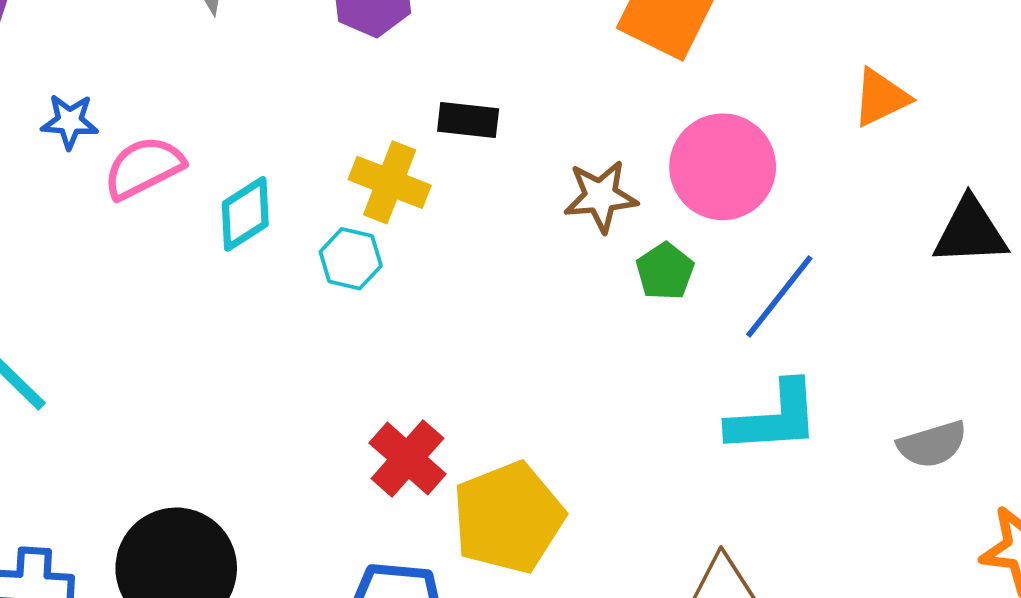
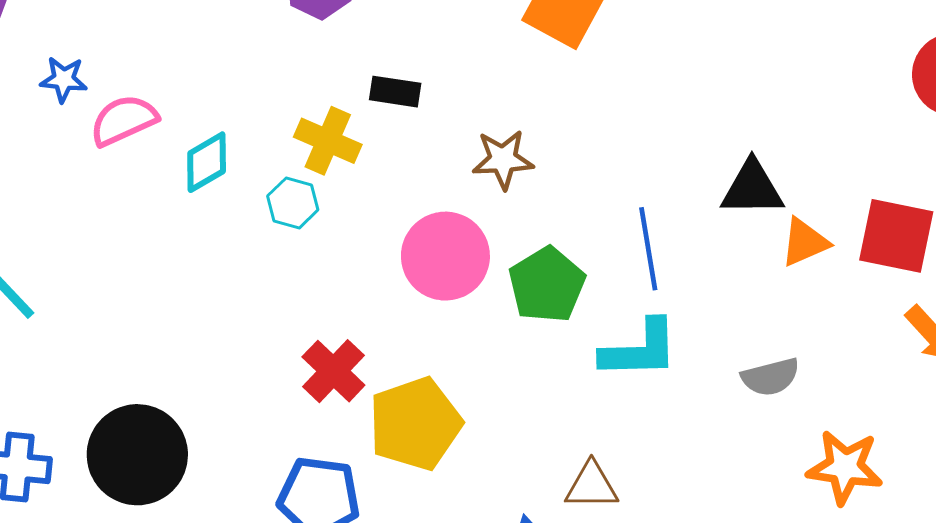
orange triangle: (881, 98) -> (805, 242), moved
pink circle: (723, 167) -> (445, 256), moved
black triangle: (970, 232) -> (752, 188), moved
green pentagon: (665, 271) -> (547, 285), moved, size x1.6
blue line: (779, 296) -> (648, 249), turned -50

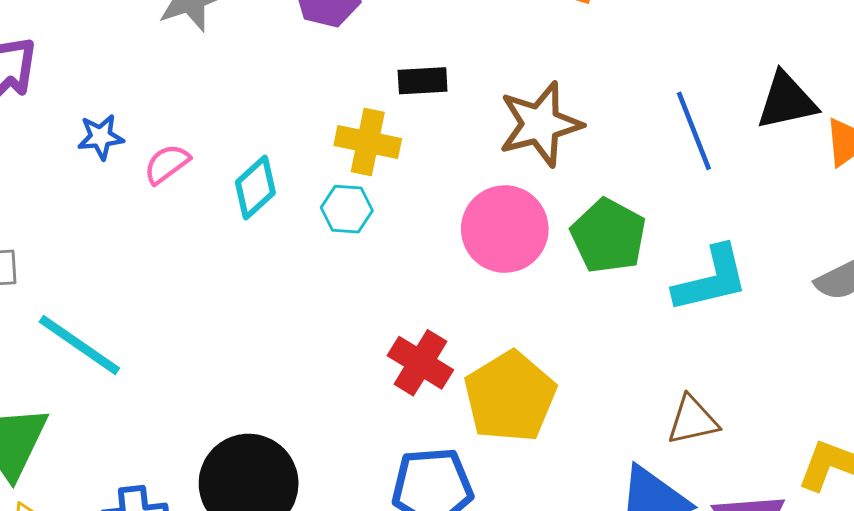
pink semicircle: (124, 120) -> (167, 164), size x0.7
brown star: (503, 159) -> (540, 124), size x1.4
blue line: (648, 249) -> (694, 131), moved

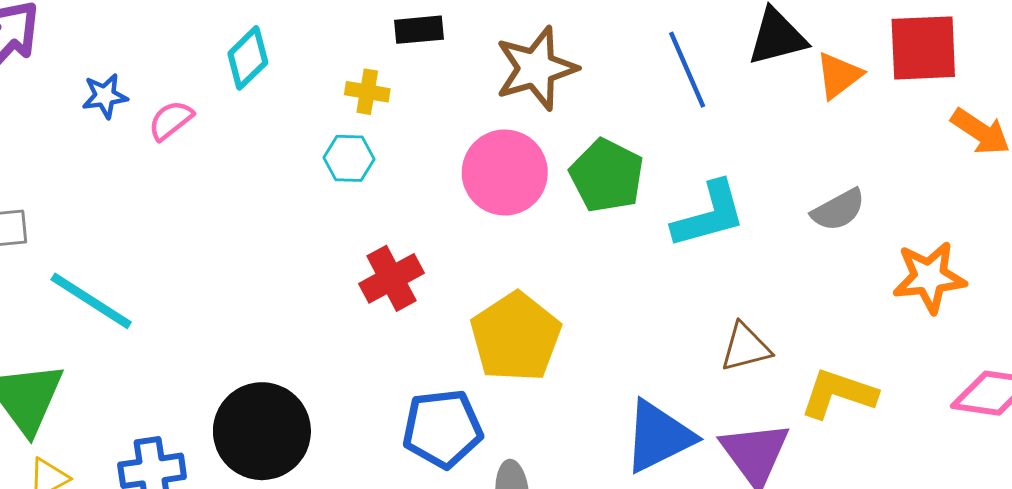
yellow cross: (368, 142) -> (367, 92), size x0.7
cyan diamond: (255, 187) -> (248, 58), moved
red cross: (420, 363) -> (391, 278), moved, turned 32
brown triangle: (693, 420) -> (746, 347), moved

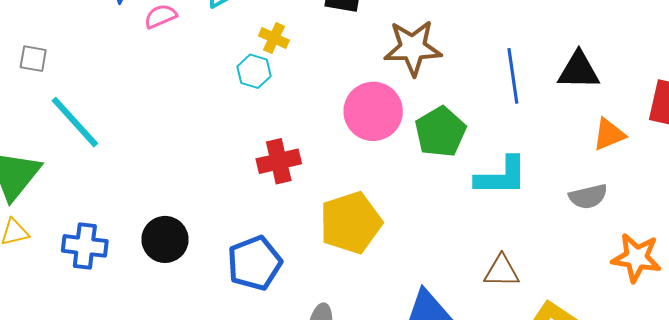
orange triangle: (839, 75) -> (609, 134), moved
yellow cross: (367, 92) -> (274, 38), moved
cyan hexagon: (349, 158) -> (254, 71), moved
blue pentagon: (442, 429) -> (254, 263), moved, turned -30
black circle: (262, 431) -> (165, 239), size x0.7

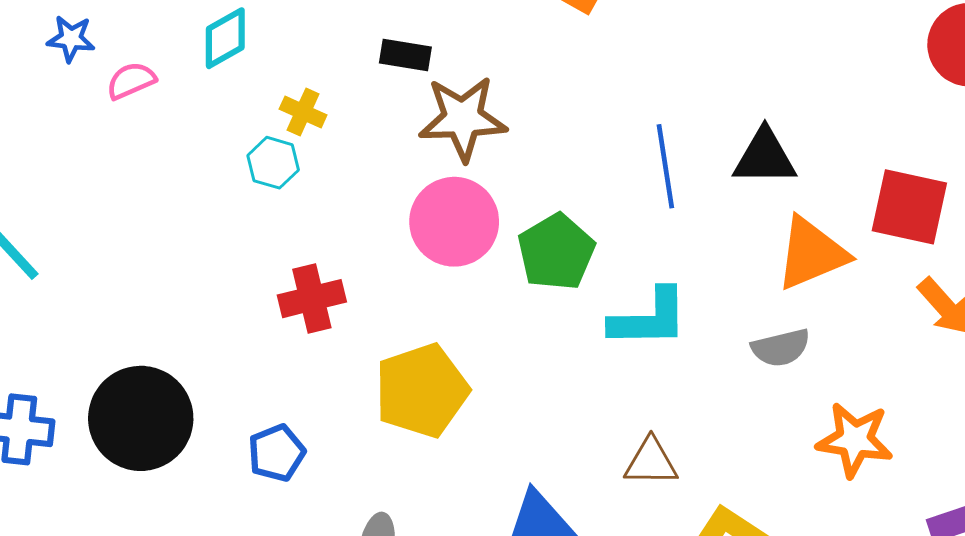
brown star: (413, 48) -> (463, 118), moved
orange triangle: (609, 134) -> (812, 253), size x1.5
black circle: (165, 239) -> (141, 418), size x1.5
blue pentagon: (254, 263) -> (277, 453), size x0.7

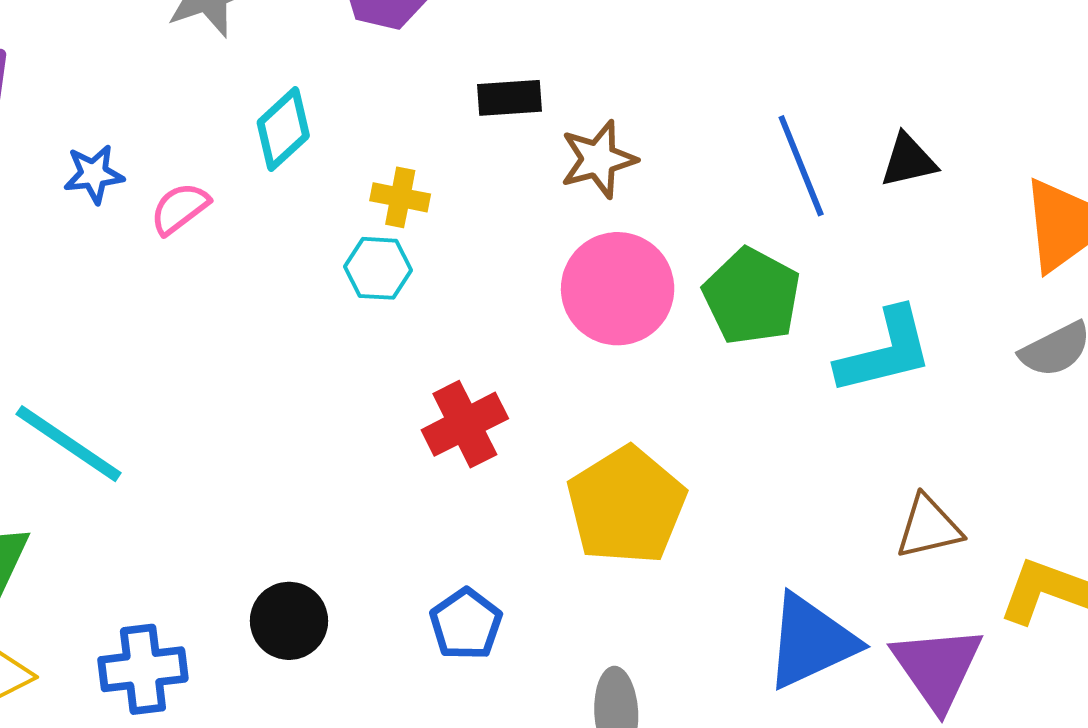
brown star: (463, 118) -> (598, 159), size x0.7
black triangle: (765, 157) -> (908, 161), moved, size x0.7
blue line: (665, 166) -> (801, 166), moved
black circle: (141, 418) -> (289, 621), size x0.6

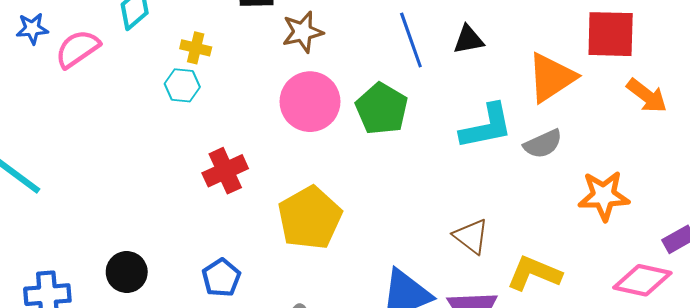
pink semicircle: (180, 208) -> (77, 49), size x1.4
cyan L-shape: (885, 351) -> (486, 126), moved
brown triangle: (929, 527) -> (471, 236), turned 48

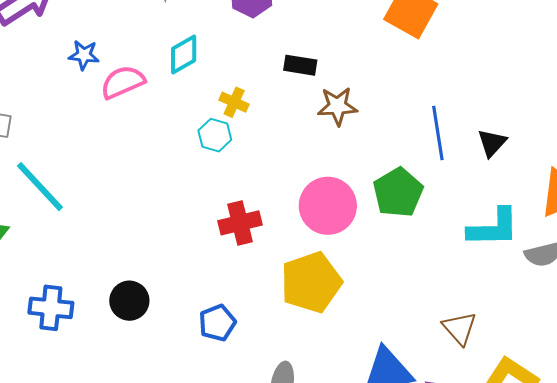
black triangle: (468, 40) -> (492, 143), turned -48
pink circle: (310, 102) -> (328, 206), moved

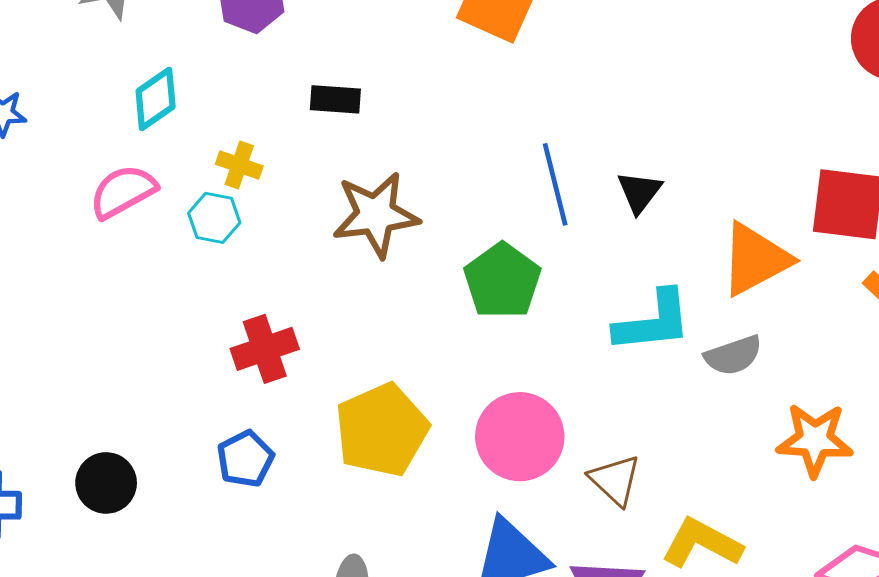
pink semicircle: (123, 82) -> (123, 192), moved
brown star: (337, 106) -> (376, 215), moved, size x1.4
pink circle: (328, 206) -> (520, 437), moved
blue pentagon: (217, 323) -> (245, 459), moved

